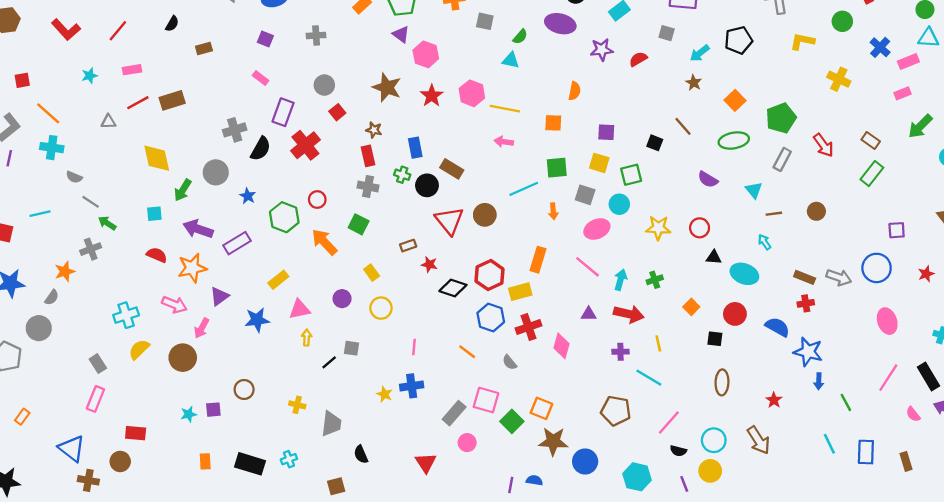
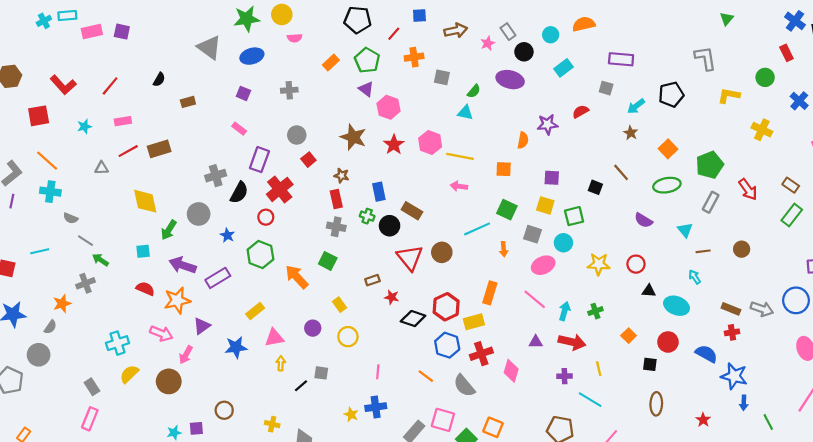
purple star: (602, 50) -> (547, 124), moved
red square: (22, 80) -> (39, 116), moved, size x1.5
green square: (557, 168) -> (507, 210), turned 30
red circle: (317, 200) -> (266, 217), moved
gray semicircle: (510, 362) -> (464, 386), size x1.6

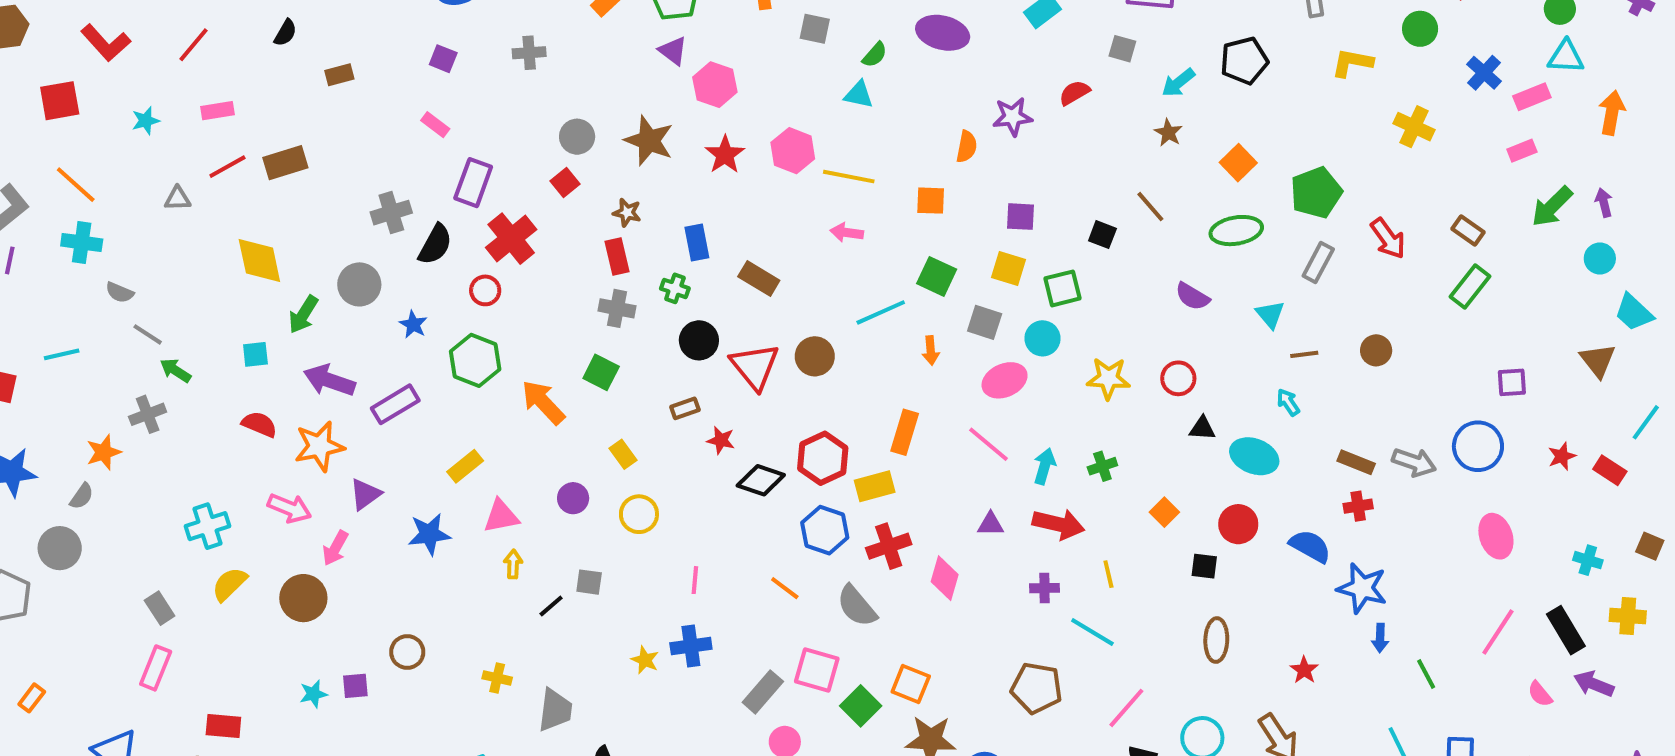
gray circle: (297, 135) -> (577, 137), moved
black circle: (390, 226) -> (699, 340), moved

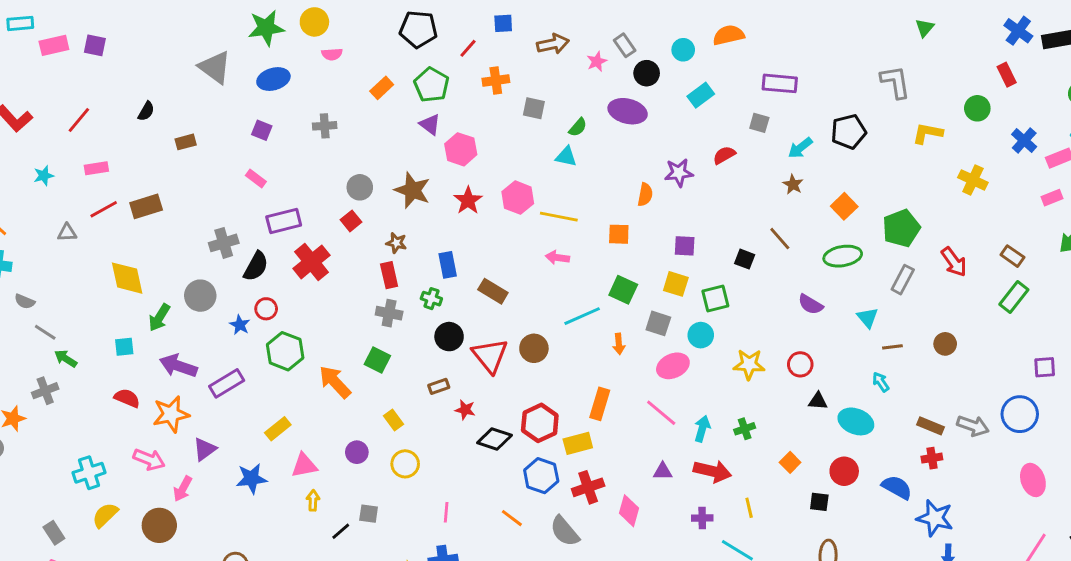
purple rectangle: (473, 183) -> (284, 221), turned 56
red circle: (485, 290) -> (266, 309), moved

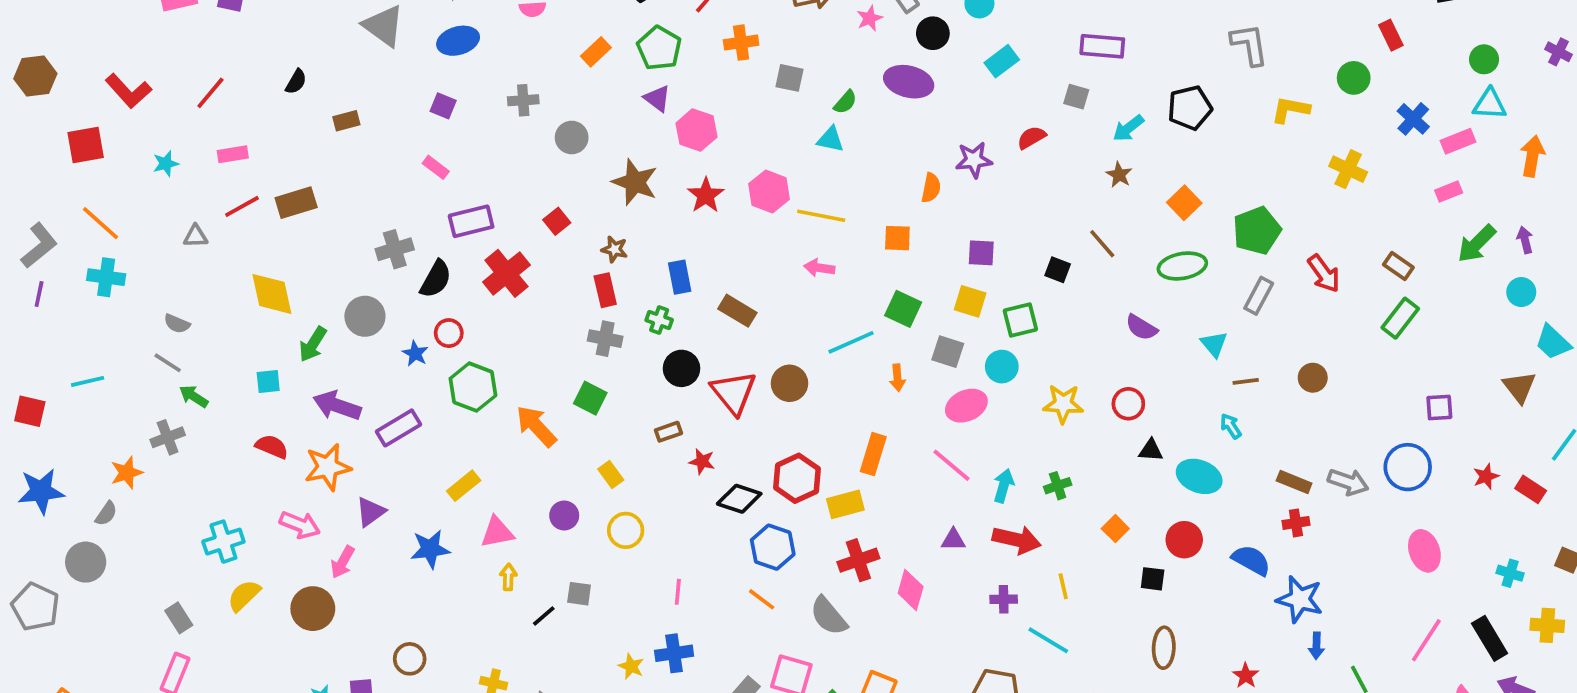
gray circle: (360, 187) -> (572, 138), moved
gray semicircle: (25, 301) -> (177, 324), moved
blue hexagon: (541, 476) -> (773, 547), moved

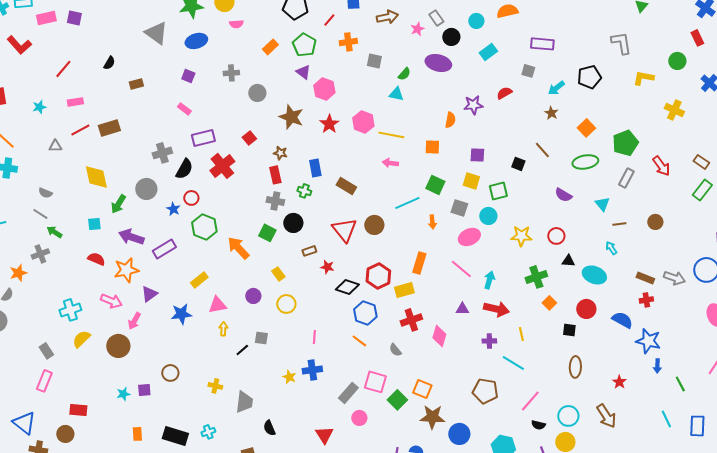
red L-shape: (128, 91) -> (19, 45), moved
black circle: (681, 368) -> (293, 223), moved
green cross: (1058, 486) -> (536, 277), moved, size x1.5
gray semicircle: (829, 616) -> (395, 350), size x0.6

